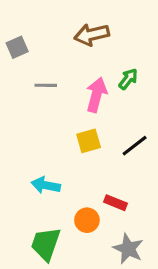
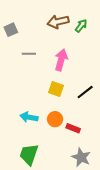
green arrow: (128, 79) -> (81, 26), moved
yellow square: (89, 141) -> (56, 89), turned 35
orange circle: (87, 220) -> (55, 119), moved

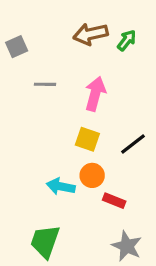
cyan arrow: (29, 117) -> (61, 186), moved
orange circle: (55, 119) -> (92, 175), moved

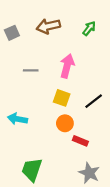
brown arrow: (91, 34) -> (48, 26), moved
gray line: (45, 84) -> (31, 70), moved
cyan arrow: (61, 186) -> (17, 119), moved

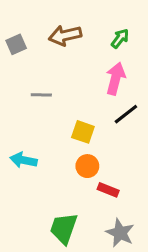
pink arrow: (67, 66) -> (116, 79), moved
black line: (94, 101) -> (126, 114), moved
green trapezoid: (32, 170) -> (64, 228), moved

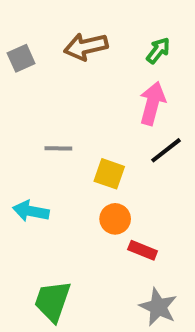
gray line: (41, 95) -> (58, 148), moved
green trapezoid: (64, 228) -> (52, 301), moved

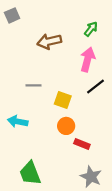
brown arrow: (86, 47) -> (49, 41), moved
gray square: (21, 58) -> (12, 15), moved
green trapezoid: (52, 301) -> (30, 173), turned -40

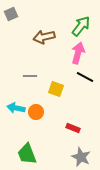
green arrow: (91, 29) -> (81, 26), size x1.5
black line: (95, 86) -> (85, 77), turned 66
orange circle: (66, 126) -> (36, 112), moved

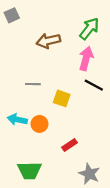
red rectangle: (73, 128) -> (69, 145), moved, turned -56
green trapezoid: (27, 154) -> (30, 170), turned -70

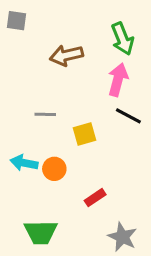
gray square: (12, 15) -> (17, 21), turned 32
green arrow: (89, 29) -> (122, 39), turned 120
yellow square: (62, 98) -> (85, 134), turned -35

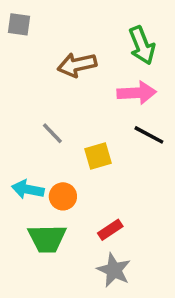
pink arrow: (118, 80) -> (137, 93), turned 72
gray line: (45, 114) -> (52, 133), turned 45
green trapezoid: (41, 232) -> (47, 239), moved
gray star: (122, 237) -> (114, 270), moved

